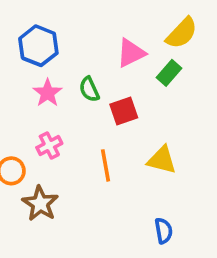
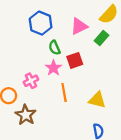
blue hexagon: (38, 46) -> (41, 23), moved
pink star: (48, 93) -> (53, 68), moved
yellow triangle: (162, 160) -> (97, 100), moved

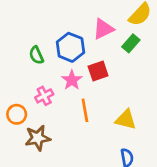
blue hexagon: (41, 23) -> (70, 47), moved
green semicircle: (54, 48) -> (36, 55), moved
brown star: (26, 115) -> (38, 138), turned 30

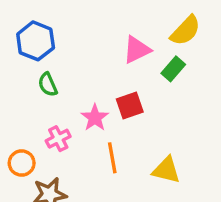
blue hexagon: (70, 47) -> (36, 41), moved

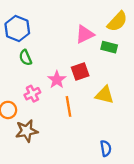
green rectangle: (173, 69) -> (109, 47), turned 63
yellow triangle: (166, 170) -> (105, 95), moved

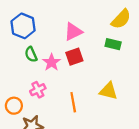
pink triangle: (85, 34) -> (73, 32), moved
red square: (80, 72) -> (74, 57), moved
pink star: (57, 80) -> (52, 62), moved

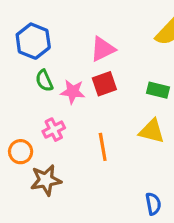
green rectangle: (113, 44) -> (158, 90), moved
pink star: (52, 62) -> (73, 92), turned -30

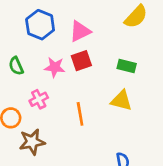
blue hexagon: (33, 41) -> (40, 25), moved
green semicircle: (44, 81) -> (16, 66), moved

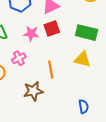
green rectangle: (127, 66) -> (87, 33), size x1.5
brown star: (32, 142) -> (33, 91), moved

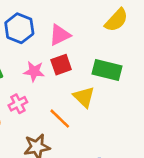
yellow triangle: (82, 59) -> (84, 97), moved, turned 30
orange line: (51, 70) -> (60, 119), turned -36

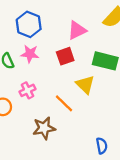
pink triangle: (60, 35) -> (77, 30), moved
pink star: (34, 71) -> (30, 54), moved

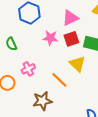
pink star: (30, 54) -> (50, 38), moved
red square: (65, 56) -> (71, 39), moved

